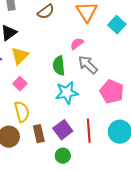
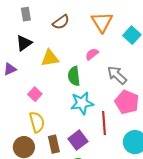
yellow triangle: (20, 56) -> (50, 58), moved, turned 36
gray arrow: (88, 65) -> (117, 75), moved
red line: (89, 131) -> (104, 123), moved

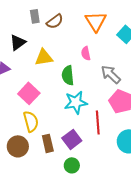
gray rectangle: (26, 14) -> (35, 16), moved
pink semicircle: (92, 54) -> (86, 53), turned -64
pink square: (35, 94) -> (29, 93), size x1.5

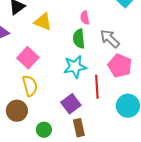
yellow triangle: (44, 57) -> (43, 22), turned 30
green semicircle: (68, 75) -> (79, 39), moved
brown rectangle: (48, 143) -> (79, 128), moved
green circle: (72, 165) -> (44, 130), moved

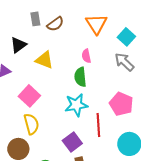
gray arrow: (110, 39) -> (124, 62), moved

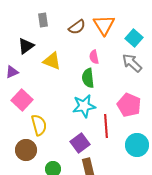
brown semicircle: (55, 24) -> (77, 27), moved
pink square: (29, 96) -> (22, 100), moved

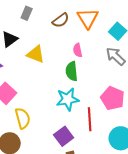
gray rectangle: (43, 20) -> (27, 13), turned 32

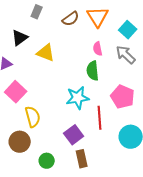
pink semicircle: (78, 50) -> (98, 49), moved
green semicircle: (72, 71) -> (93, 71), moved

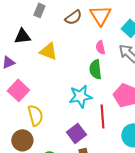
black triangle: (20, 38) -> (22, 36), turned 30

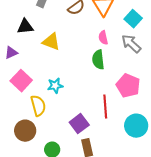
cyan star: (80, 96) -> (55, 86), moved, size x0.7

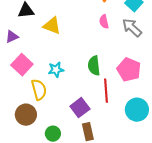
green semicircle: (98, 60) -> (94, 66), moved

